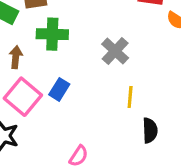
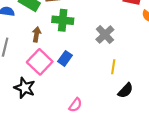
black semicircle: (150, 130) -> (125, 91), turned 42

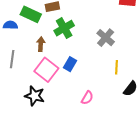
green cross: (63, 20) -> (64, 28), turned -30
pink semicircle: (75, 105) -> (87, 98), moved

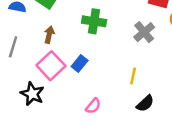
green cross: (64, 28) -> (94, 21), moved, turned 30
gray cross: (106, 38) -> (144, 32), moved

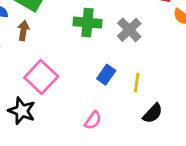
gray cross: (144, 32) -> (129, 30), moved
brown arrow: (49, 35) -> (23, 31), moved
blue rectangle: (80, 64) -> (106, 75), moved

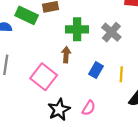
brown arrow: (23, 31) -> (66, 55), moved
black star: (22, 111) -> (59, 110), moved, turned 30

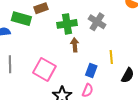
brown arrow: (66, 55) -> (75, 45), moved
blue rectangle: (96, 70) -> (91, 70), moved

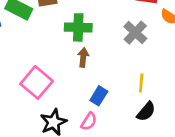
gray cross: (97, 22) -> (135, 33), moved
yellow line: (111, 57) -> (141, 83), moved

